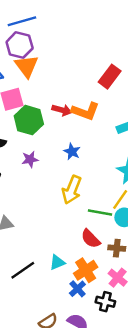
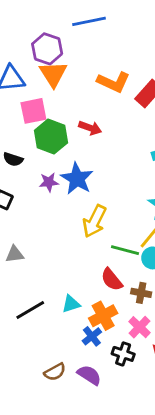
blue line: (22, 21) -> (89, 21), moved
orange L-shape: (85, 111) -> (114, 82), moved
blue star: (72, 152) -> (77, 179), moved, size x1.6

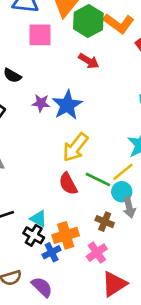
green hexagon: (51, 137) -> (88, 21), moved
red semicircle: (112, 280) -> (68, 184), moved
cyan triangle: (71, 304) -> (38, 219), turned 36
black cross: (123, 354) -> (34, 235), moved

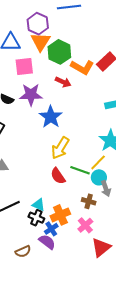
orange L-shape: (119, 23) -> (82, 67), moved
purple star: (41, 103) -> (31, 95), moved, size x1.6
purple semicircle: (42, 287) -> (47, 242), moved

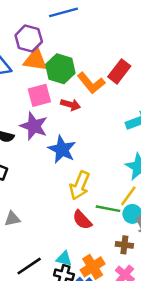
orange triangle: (41, 42) -> (35, 60), turned -45
pink square: (24, 67) -> (39, 95), moved
orange L-shape: (82, 67) -> (91, 83), turned 30
purple star: (31, 95) -> (34, 126), turned 30

